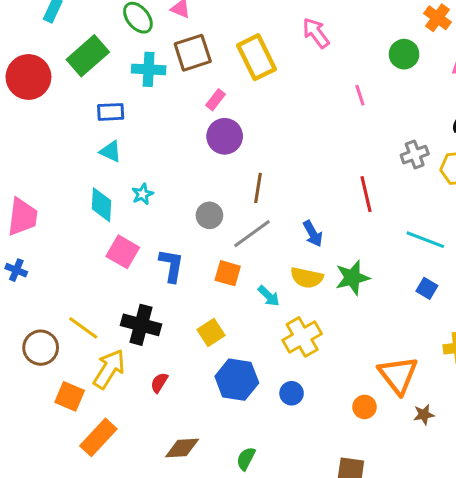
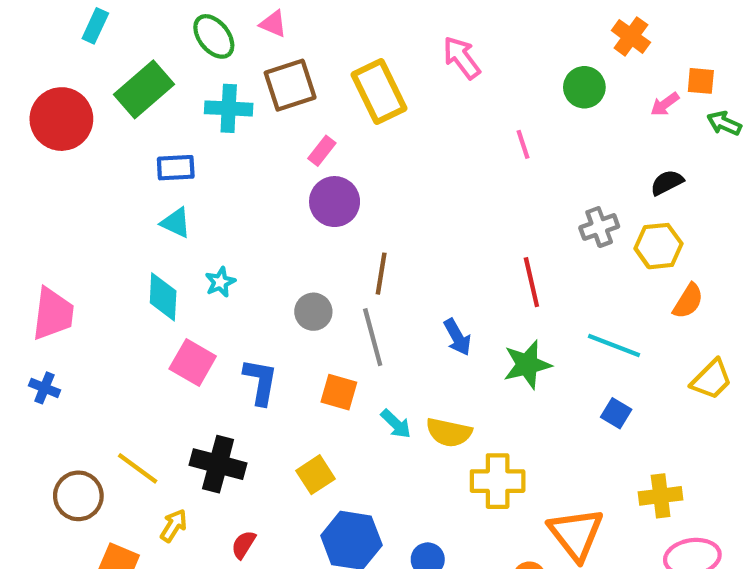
gray line: (252, 234) -> (373, 337), turned -69
yellow semicircle: (307, 278) -> (449, 432), moved
green star: (352, 278) -> (527, 365), moved
yellow cross: (302, 337) -> (498, 481), moved, turned 30
yellow arrow: (109, 369) -> (174, 526), size x0.6

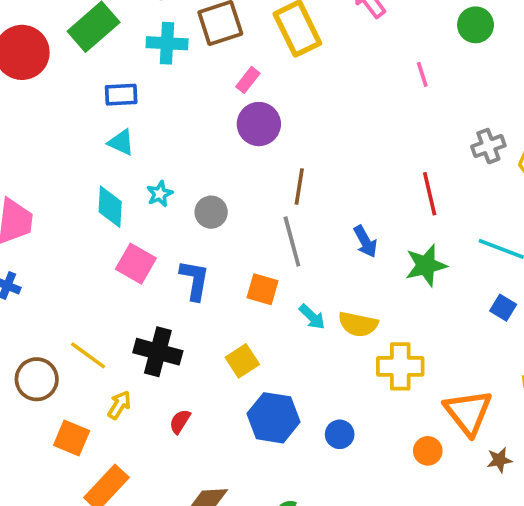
gray circle: (313, 312) -> (211, 212), moved

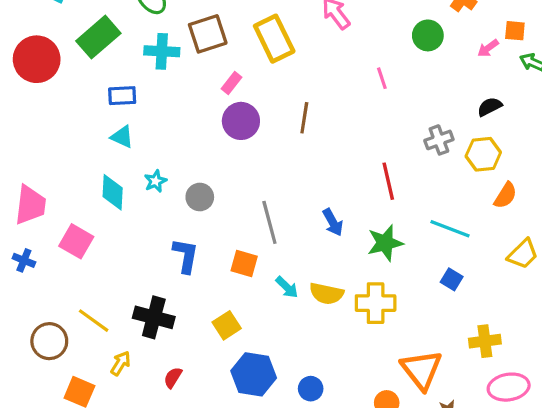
brown line: (299, 186) -> (304, 118), moved
pink square: (136, 264) -> (76, 241), moved
yellow cross: (400, 366) -> (376, 303), moved

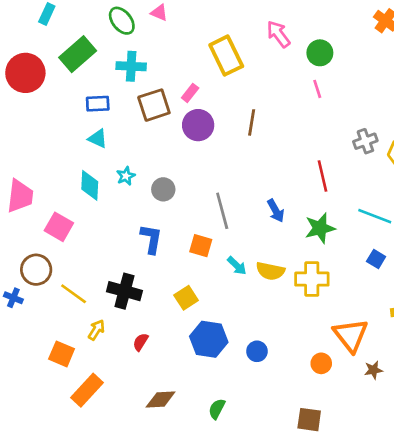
brown square: (208, 34) -> (154, 105), moved
green circle: (428, 35) -> (320, 53), moved
blue cross: (24, 260) -> (13, 298), moved
brown circle: (49, 341) -> (36, 270), moved

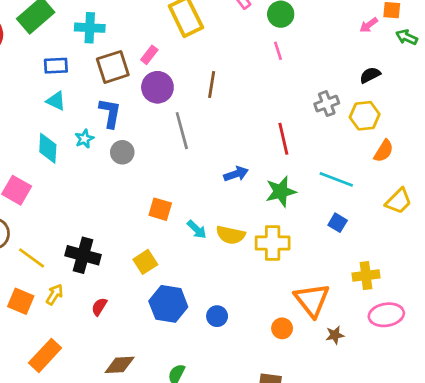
gray line: (222, 211) -> (182, 131), moved
blue arrow: (276, 211) -> (236, 174), turned -80
blue L-shape: (151, 239) -> (110, 113), moved
orange square: (62, 354) -> (21, 301), moved

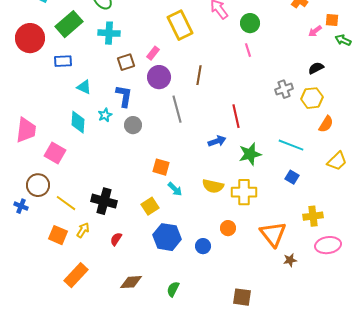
blue rectangle: (56, 66) -> (63, 61), moved
brown square: (113, 67) -> (126, 62), size x0.7
red line: (283, 139) -> (236, 116), moved
cyan arrow: (197, 229) -> (175, 189), moved
orange circle: (282, 328) -> (228, 228), moved

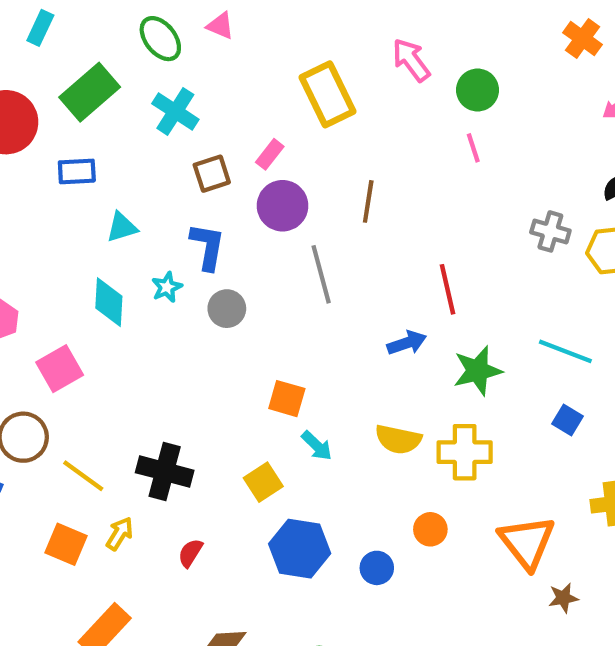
cyan cross: (109, 33) -> (175, 111), turned 30
cyan triangle: (84, 87) -> (122, 227), turned -42
gray cross: (284, 89) -> (550, 231), turned 36
pink square: (55, 153) -> (60, 369), turned 30

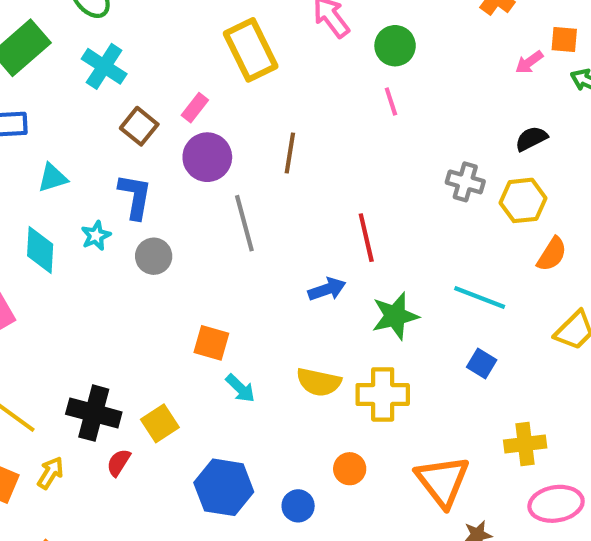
brown square: (212, 174) -> (139, 126), turned -33
yellow square: (263, 482) -> (160, 423), moved
red semicircle: (190, 553) -> (119, 463), moved

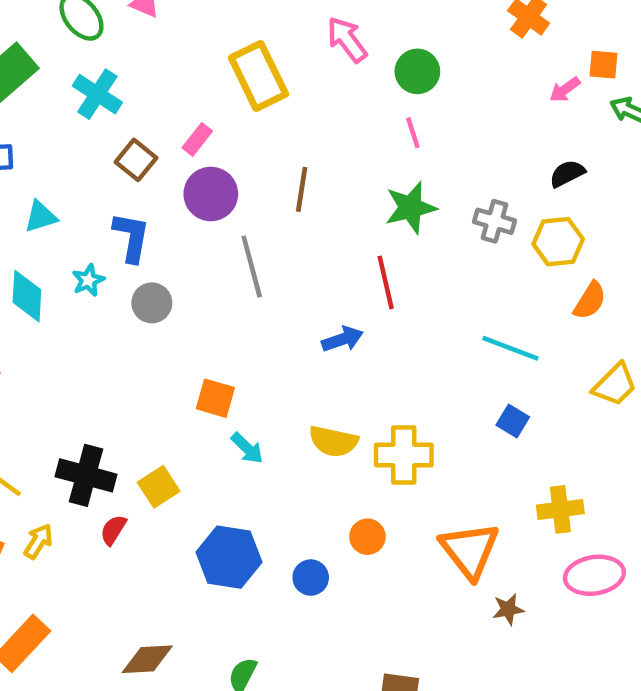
green star: (395, 316) -> (411, 208), moved

